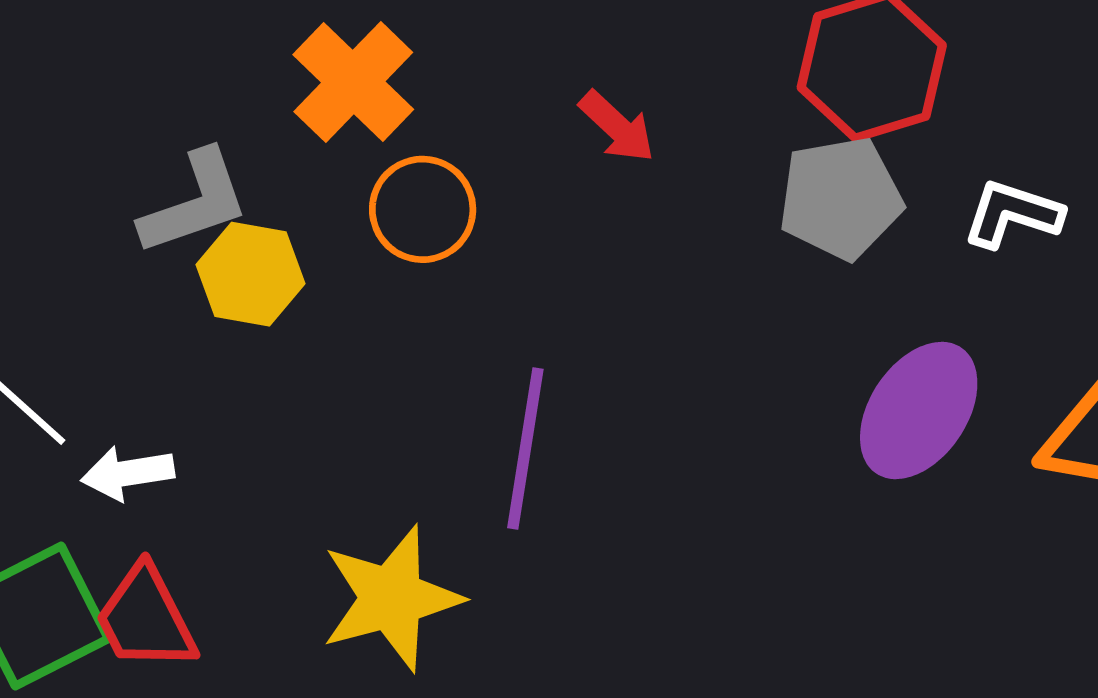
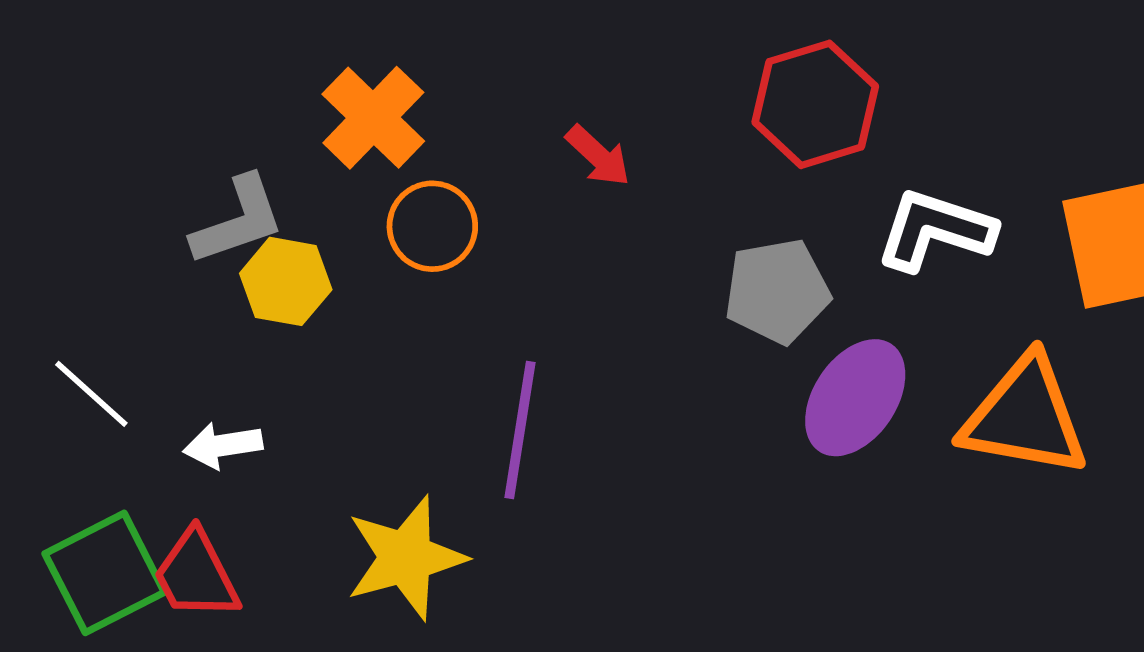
gray pentagon: (840, 198) -> (777, 291), moved
white L-shape: (1013, 214) -> (935, 230), size x1.4
white arrow: (128, 473) -> (223, 445), moved

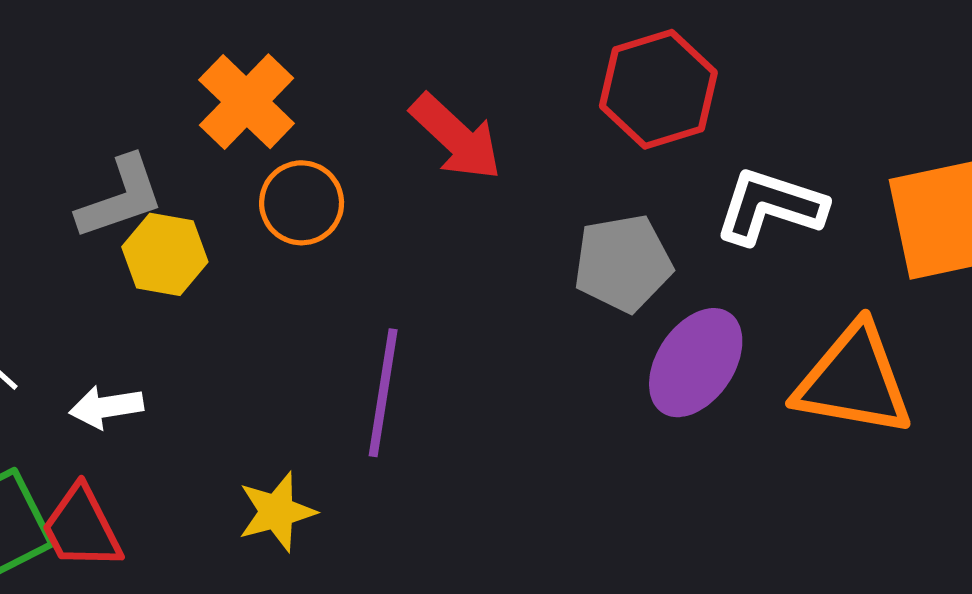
red arrow: (598, 156) -> (456, 137), size x1.5
yellow star: (406, 558) -> (277, 512), size x0.7

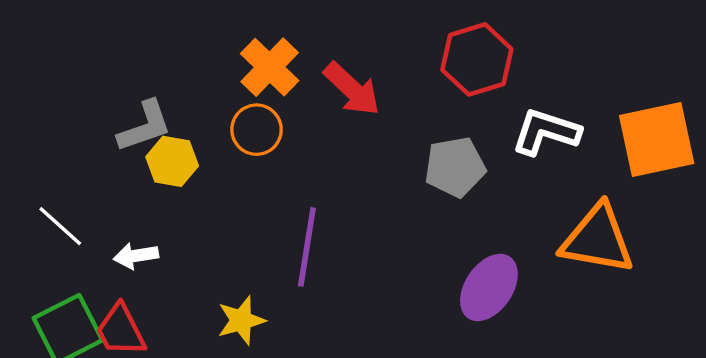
orange cross: (247, 102) -> (270, 67), moved
purple ellipse: (696, 363) -> (489, 288), moved

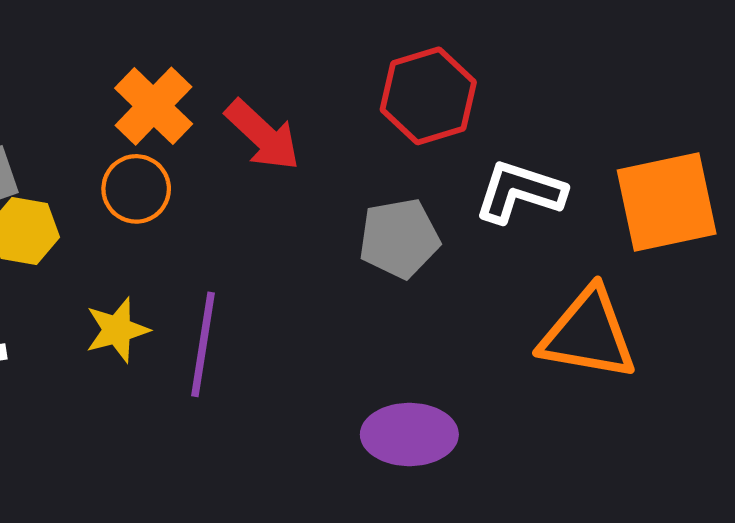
purple ellipse: (489, 288) -> (409, 435), moved, turned 56
yellow star: (241, 320) -> (117, 330), moved

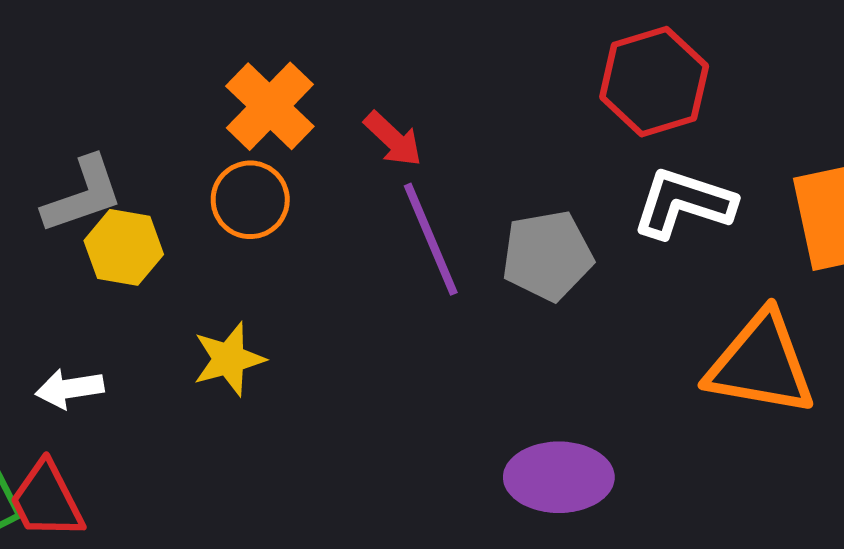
red hexagon: (428, 96) -> (654, 82), moved
red arrow: (263, 135) -> (393, 139), size x0.7
purple line: (203, 344) -> (431, 239), moved, turned -32

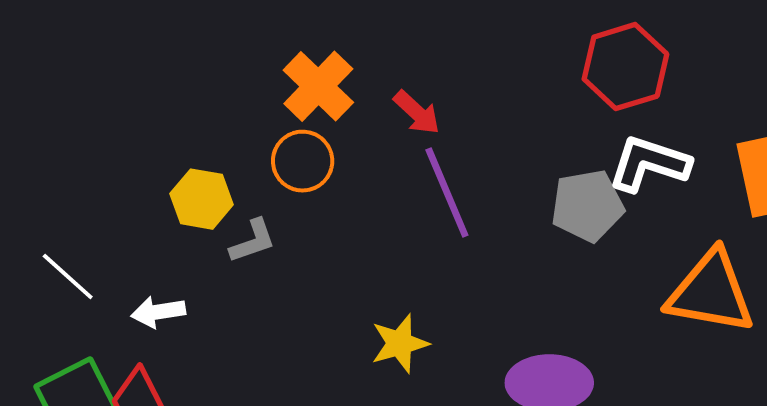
gray L-shape: (83, 195) -> (253, 241), moved, size x0.7
gray pentagon: (547, 256) -> (587, 206), moved
yellow star: (229, 359) -> (400, 343), moved

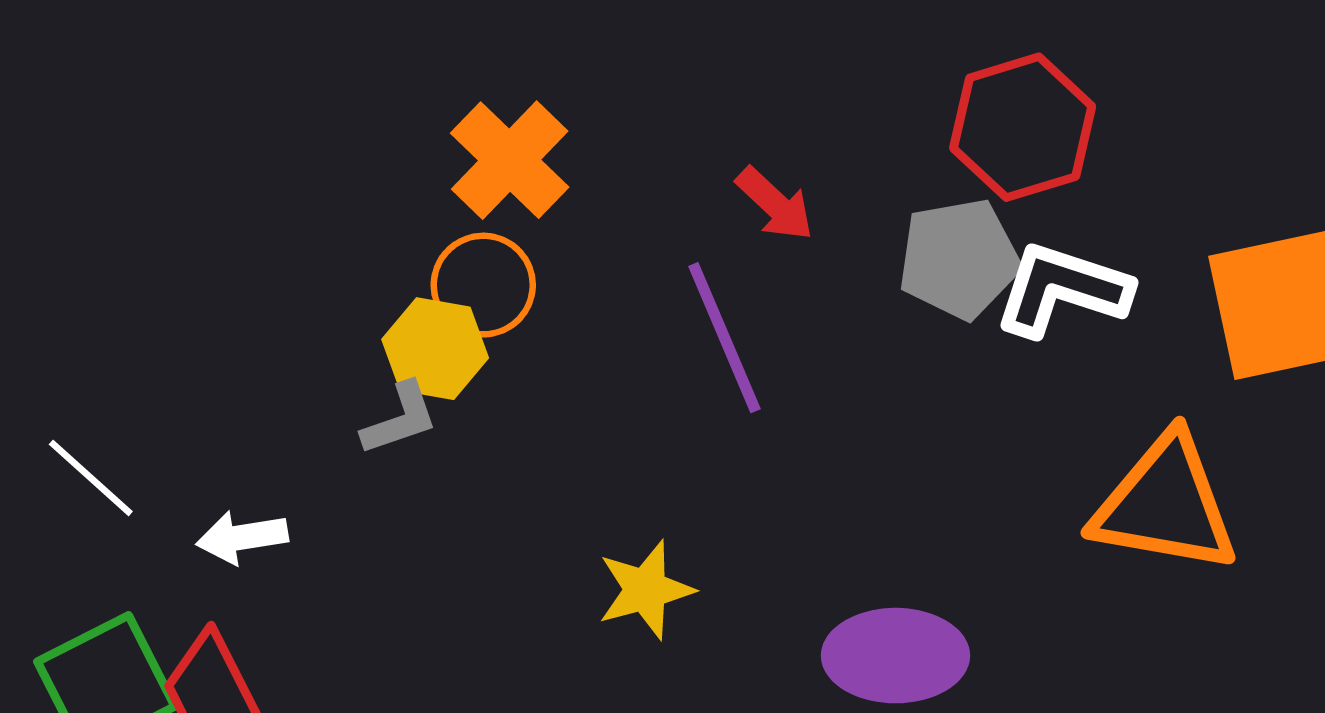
red arrow: (417, 112) -> (775, 204), moved
yellow hexagon: (202, 199) -> (435, 349), moved
gray pentagon: (587, 206) -> (959, 259), moved

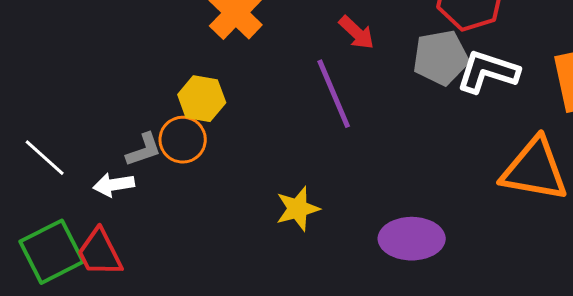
orange circle: (483, 285) -> (183, 140), moved
gray L-shape: (400, 419) -> (144, 150), moved

